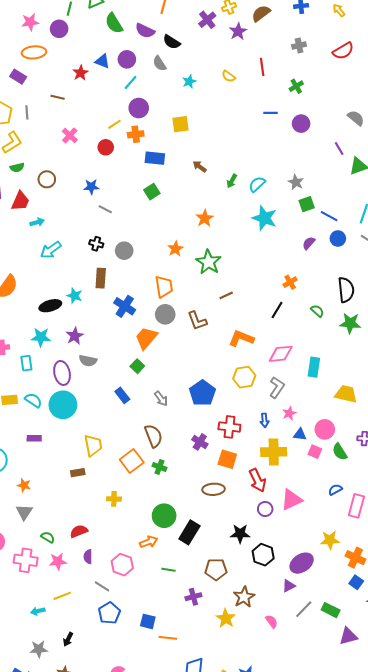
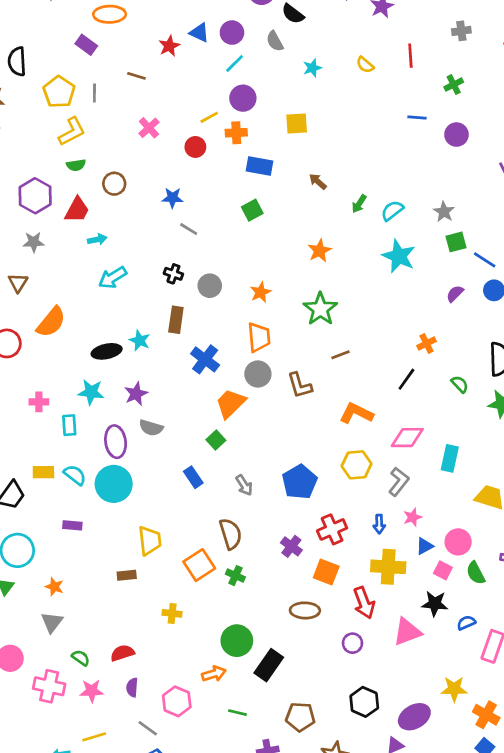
orange star: (175, 249) -> (261, 292), moved
red cross: (229, 427) -> (332, 529), turned -35
blue triangle: (300, 434) -> (424, 546), turned -40
purple circle: (265, 509) -> (352, 643), moved
black star: (240, 534) -> (435, 604), moved

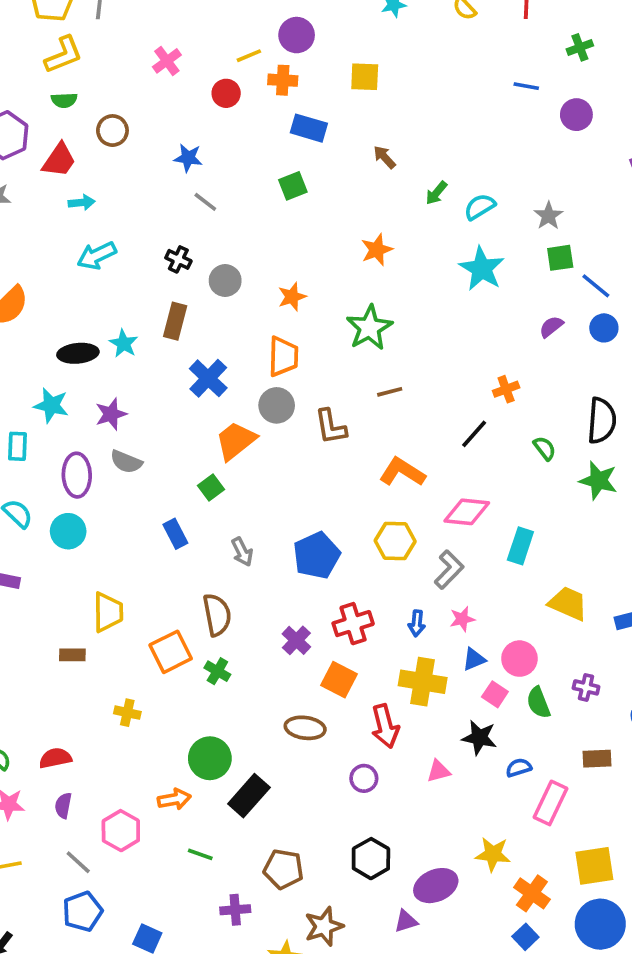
cyan circle: (114, 484) -> (68, 531), size x0.7
pink triangle: (407, 632) -> (439, 771), size x0.6

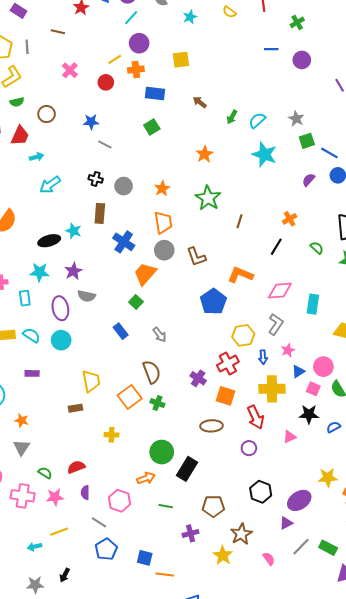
brown line: (390, 392) -> (239, 221), moved, turned -48
yellow hexagon: (395, 541) -> (243, 335), moved
blue pentagon: (317, 555) -> (213, 302), moved

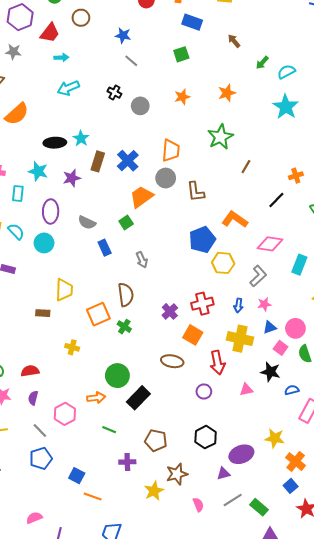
orange star: (162, 188) -> (182, 97), moved
brown rectangle: (100, 213) -> (98, 161), moved
gray semicircle: (86, 296) -> (87, 223), moved
yellow hexagon: (243, 335) -> (223, 263), moved

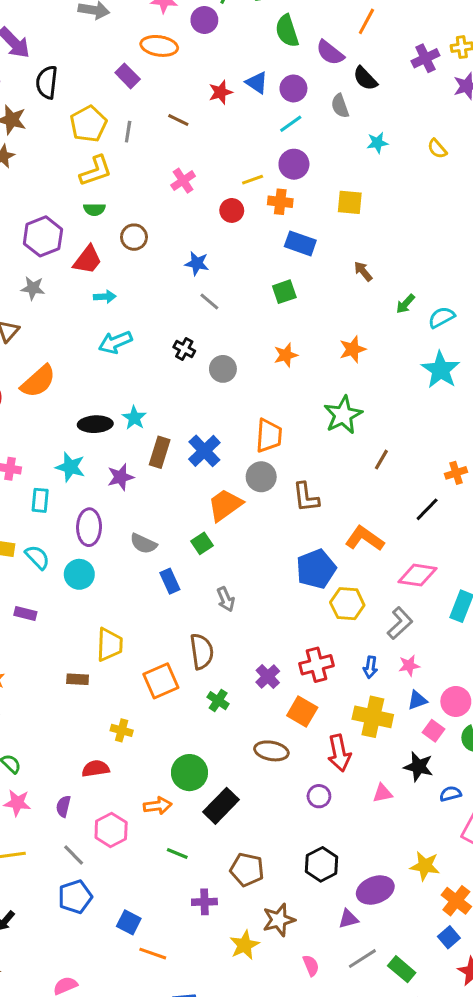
green cross: (124, 327) -> (218, 701), moved
red semicircle: (30, 371) -> (96, 769), moved

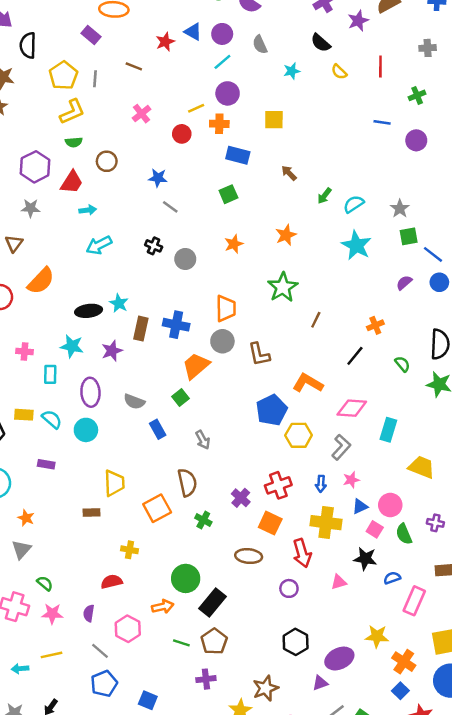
black semicircle: (365, 78) -> (321, 43), moved
blue cross: (204, 451) -> (176, 325), turned -30
brown pentagon: (247, 870) -> (214, 641), moved, turned 30

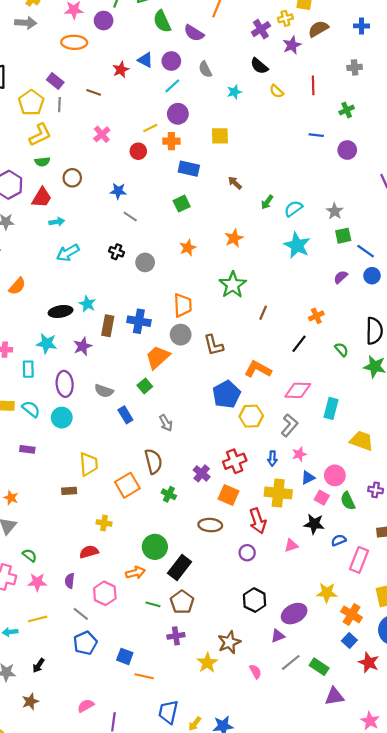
purple rectangle: (91, 35) -> (55, 81), moved
orange semicircle: (41, 281) -> (17, 286), size x0.7

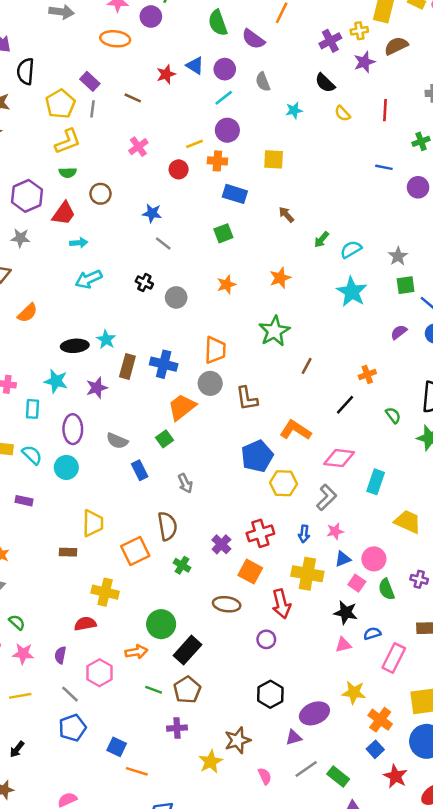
yellow cross: (104, 523) -> (105, 592), size x1.5
pink triangle: (291, 545) -> (343, 645), moved

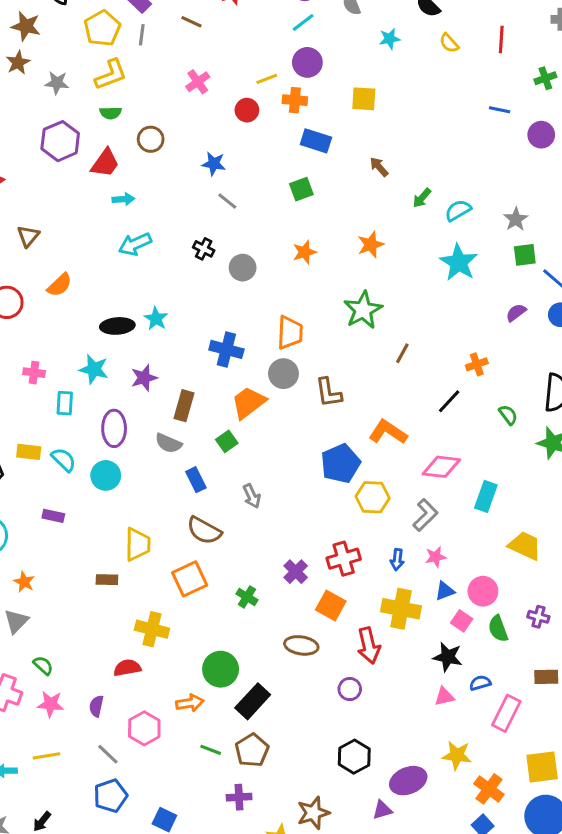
gray star: (20, 238) -> (57, 83), moved
brown rectangle: (127, 367) -> (184, 406), moved
brown semicircle: (167, 526) -> (204, 531), moved, turned 128

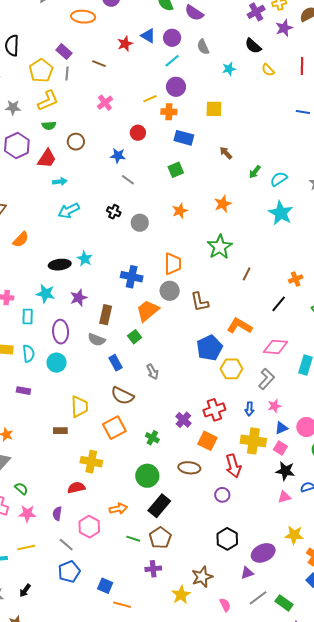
red circle: (247, 110) -> (138, 133), moved
cyan semicircle: (64, 460) -> (29, 354), turned 42
pink square: (462, 621) -> (280, 448), moved
green circle: (221, 669) -> (147, 476), moved

